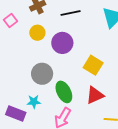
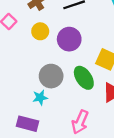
green ellipse: (64, 92) -> (84, 78), moved
cyan star: (34, 102) -> (40, 98), moved

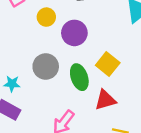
cyan star: (40, 98) -> (12, 84), moved

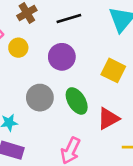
yellow circle: (46, 17) -> (18, 48), moved
yellow square: (108, 64) -> (113, 70), moved

